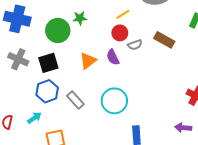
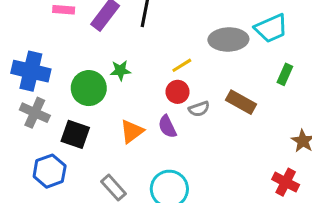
gray cross: (18, 59) -> (35, 113), moved
black square: (48, 63) -> (75, 134), turned 36
blue hexagon: (47, 91) -> (50, 171), moved

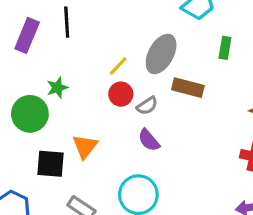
gray ellipse: (228, 39) -> (161, 54), moved, turned -45
purple semicircle: (167, 127) -> (149, 140), moved
black square: (75, 134) -> (50, 164), moved

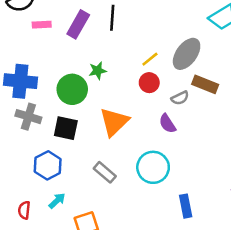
gray semicircle: (147, 106) -> (180, 98), moved
orange triangle: (85, 146) -> (114, 122), size x1.4
black square: (50, 164) -> (66, 128), moved

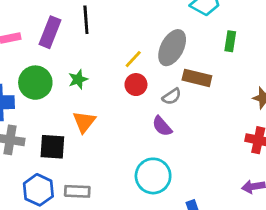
green circle: (72, 89) -> (35, 83), moved
orange triangle: (114, 122) -> (84, 122), moved, size x0.7
gray rectangle: (105, 172) -> (77, 191), moved, turned -30

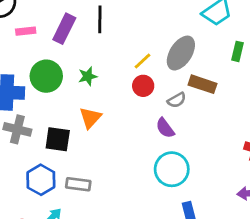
cyan circle: (153, 176) -> (172, 169), moved

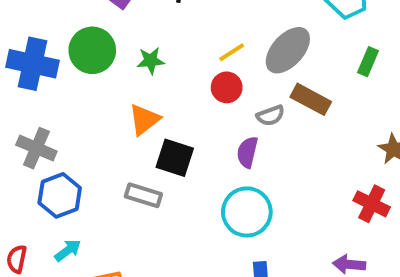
purple semicircle: (165, 128) -> (247, 152), turned 40
gray cross: (17, 129) -> (36, 148), moved
black square: (58, 139) -> (175, 158), moved
gray rectangle: (78, 184) -> (143, 195), moved

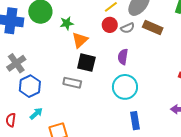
green star: (151, 61) -> (67, 23), moved
gray semicircle: (271, 116) -> (128, 28), moved
orange triangle: (144, 120) -> (80, 40), moved
gray cross: (36, 148) -> (16, 63), turned 36

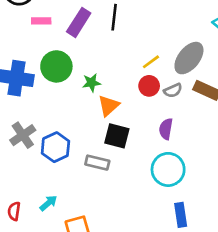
blue hexagon: (30, 86) -> (55, 147), moved

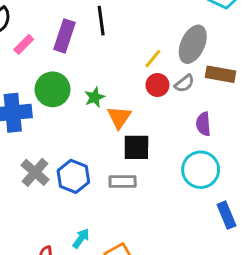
pink rectangle: (41, 21) -> (24, 44), turned -30
purple semicircle: (166, 129) -> (203, 124), moved

